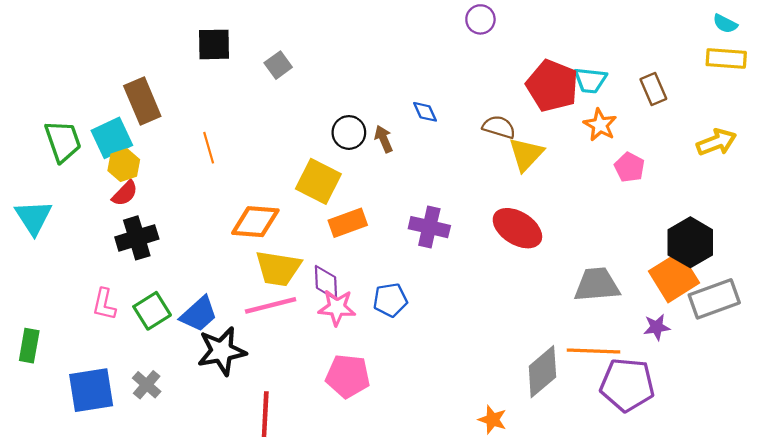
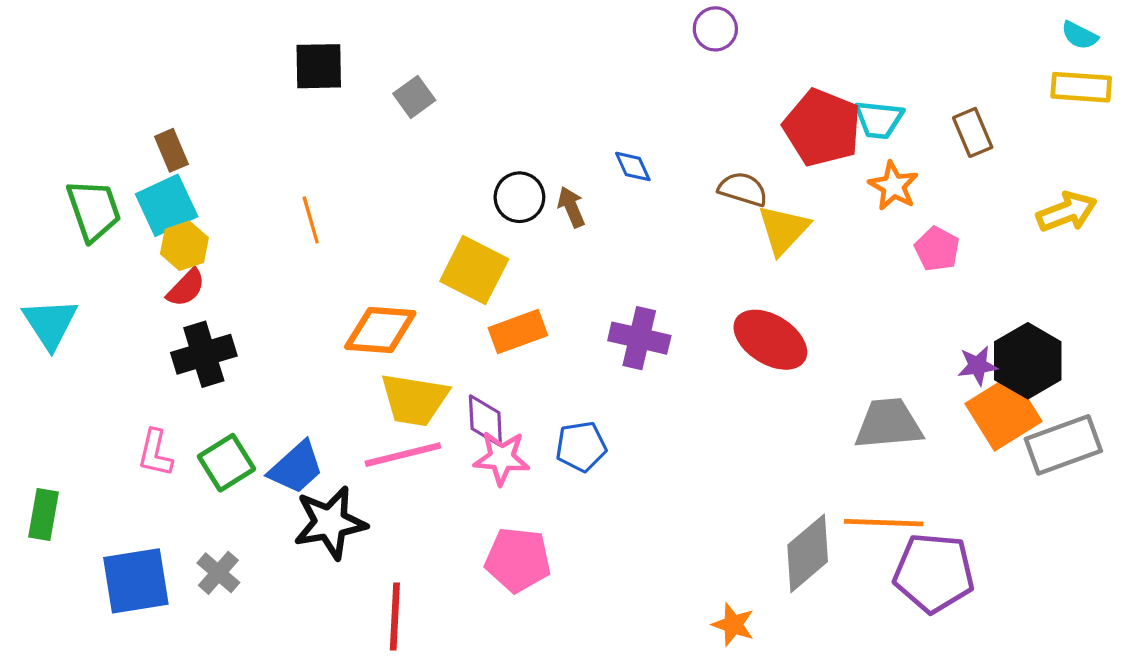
brown rectangle: (142, 101) -> (171, 150), moved, size x0.6
purple star: (657, 327) -> (978, 366), moved

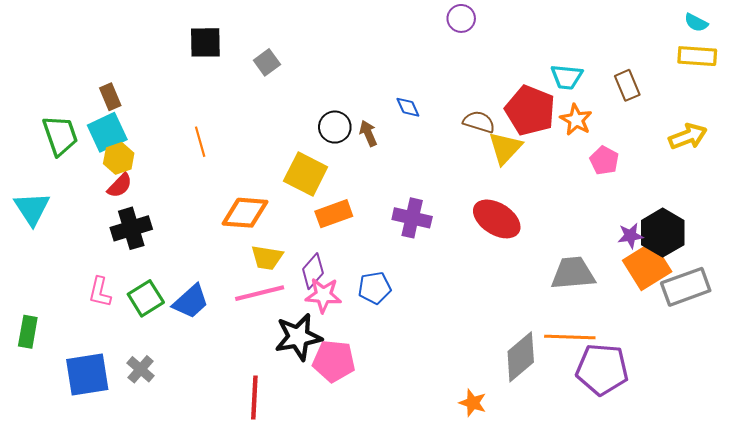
red pentagon: (822, 128) -> (530, 110), moved
yellow trapezoid: (414, 400) -> (267, 258), size x0.7
purple diamond: (485, 421) -> (313, 271), turned 44
black star: (330, 523) -> (298, 337), moved

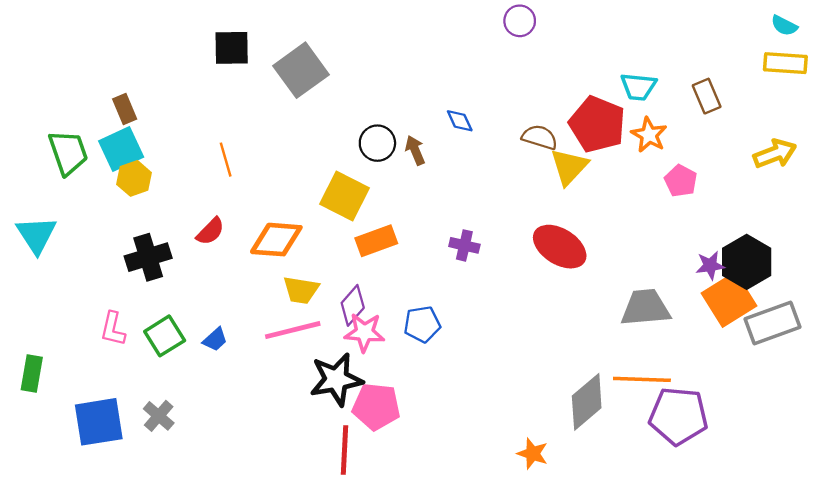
gray square: (267, 62) -> (301, 70), size x1.8
red semicircle: (120, 186) -> (210, 231), moved
purple cross: (412, 218) -> (464, 245), size x0.7
blue trapezoid: (191, 301) -> (215, 339), size x0.6
red line: (254, 398) -> (344, 450), moved

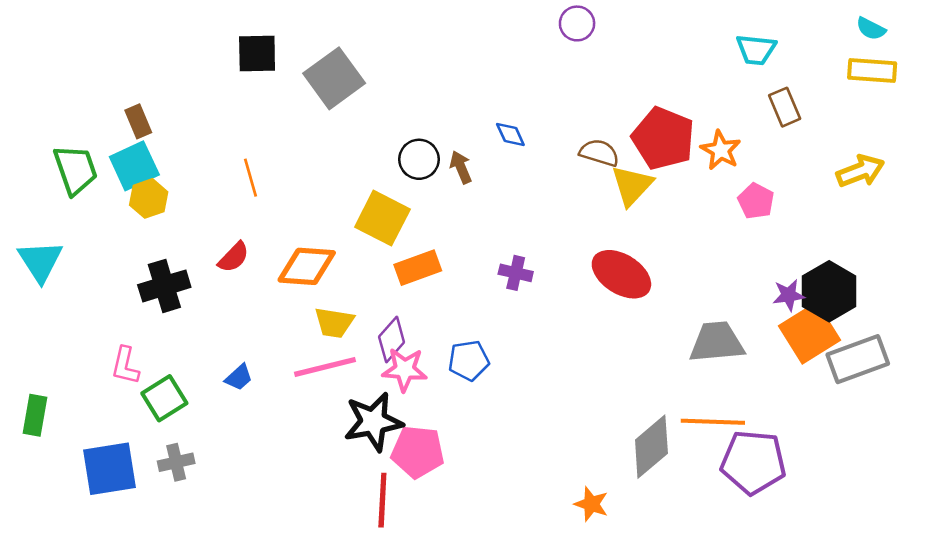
cyan trapezoid: (638, 87) -> (756, 50), moved
green square: (165, 336) -> (164, 398), moved
gray cross: (159, 416) -> (176, 462), turned 36

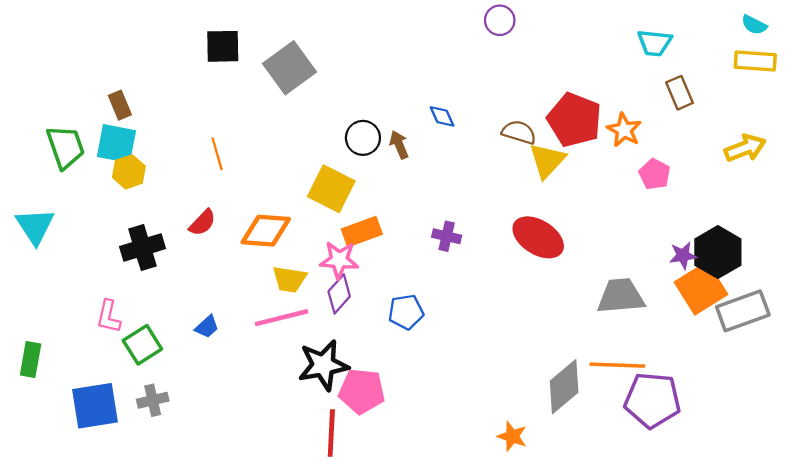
cyan square: (134, 166) -> (116, 144), turned 36
pink star: (405, 370) -> (339, 260), moved

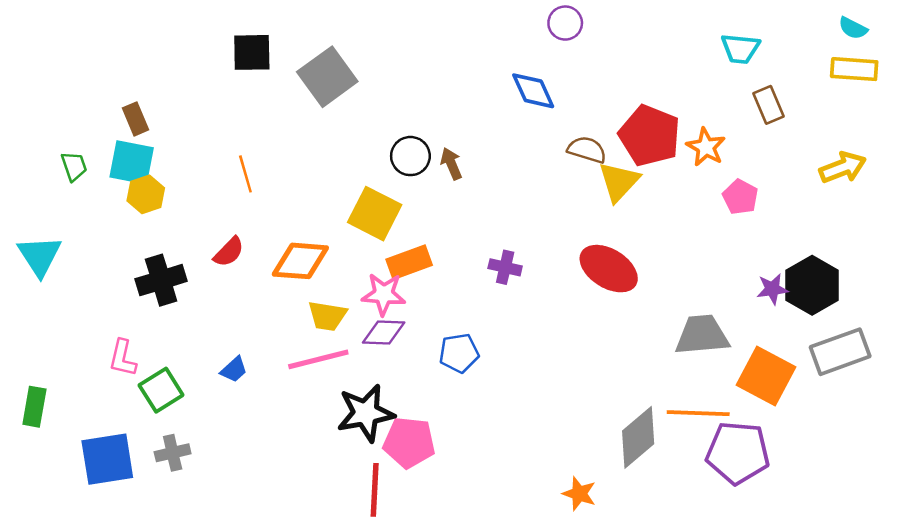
blue diamond: (442, 116) -> (533, 91), moved, size x1.5
green trapezoid: (66, 147) -> (74, 166), size x0.6
orange square: (701, 288) -> (766, 376), moved, turned -30
purple diamond: (339, 294) -> (384, 333), turned 51

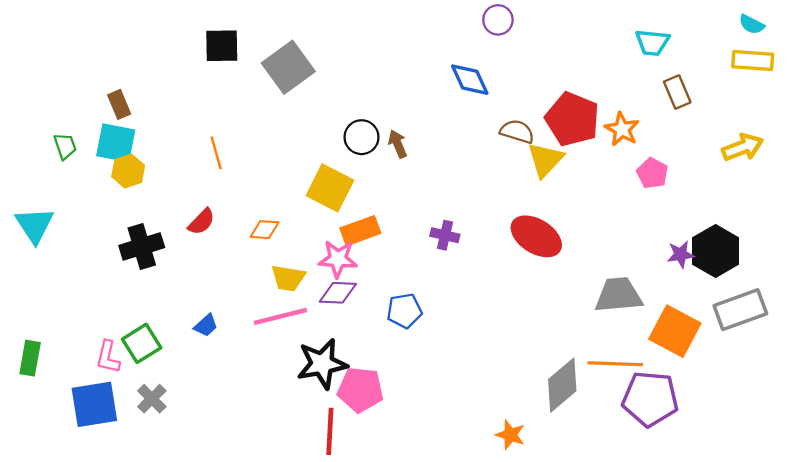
orange diamond: (300, 261) -> (265, 230), size x0.6
pink L-shape: (123, 358) -> (108, 357), moved
gray cross: (173, 453) -> (152, 399), turned -32

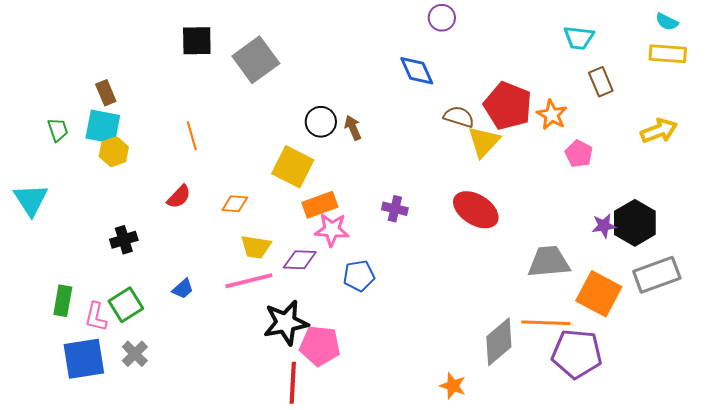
black cross: (142, 247) -> (124, 240), moved, size x0.7
pink star: (338, 259) -> (332, 230), moved
green rectangle: (30, 358) -> (63, 301), moved

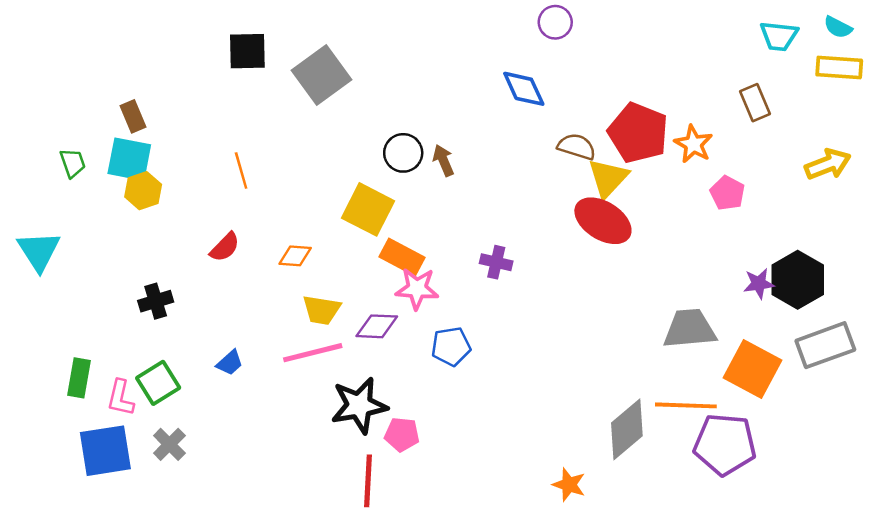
cyan trapezoid: (579, 38) -> (779, 36), moved
orange rectangle: (320, 205) -> (402, 257), turned 48
red ellipse: (476, 210) -> (603, 221), moved
pink pentagon: (320, 346) -> (402, 434), size x0.7

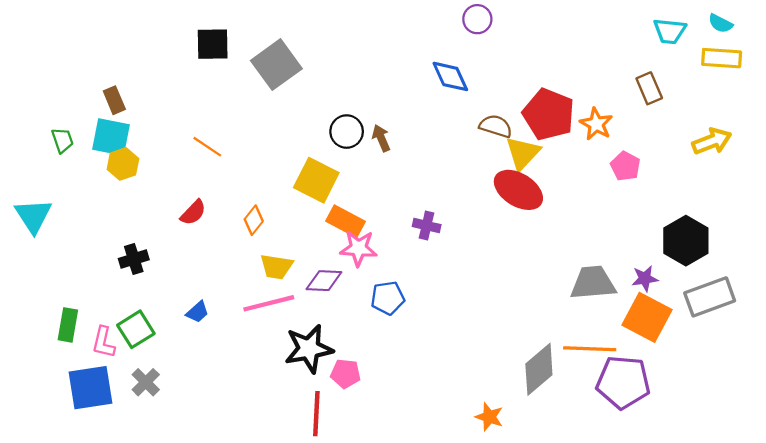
orange line: (241, 170) -> (207, 147), turned -40
orange diamond: (295, 256) -> (254, 220), turned -56
purple star: (759, 284) -> (645, 278), moved

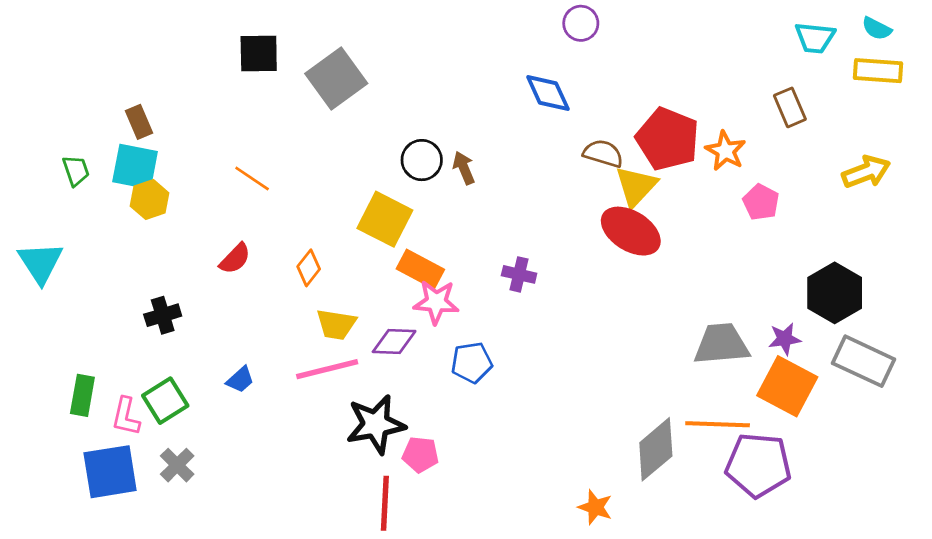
gray rectangle: (710, 297) -> (864, 361), turned 45

